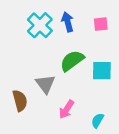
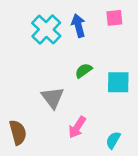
pink square: (101, 24) -> (114, 18), moved
green semicircle: (72, 61) -> (84, 71), size x0.6
brown semicircle: (20, 101) -> (18, 132), moved

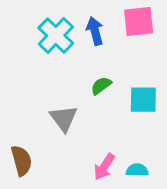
pink square: (114, 18) -> (139, 22), size x1.5
pink arrow: (77, 127) -> (104, 167), moved
cyan semicircle: (113, 140) -> (137, 170), turned 60

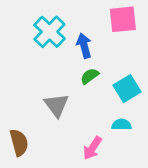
blue arrow: (95, 31) -> (84, 46), moved
cyan square: (143, 100) -> (127, 89), turned -32
cyan semicircle: (137, 170) -> (121, 125), moved

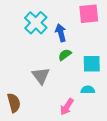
cyan square: (127, 89) -> (92, 64), turned 30

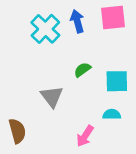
blue arrow: (61, 33) -> (77, 21), moved

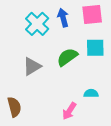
green semicircle: (82, 70) -> (67, 57), size x1.5
cyan square: (117, 81) -> (95, 48), moved
gray triangle: (52, 96) -> (32, 66), moved, turned 36

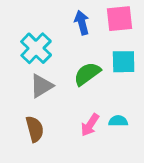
cyan cross: (37, 24) -> (36, 48), moved
brown semicircle: (14, 107) -> (35, 129), moved
pink arrow: (69, 111) -> (90, 125), moved

